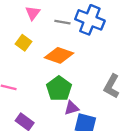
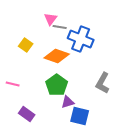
pink triangle: (33, 13) -> (51, 19), moved
blue cross: (90, 20) -> (81, 39), moved

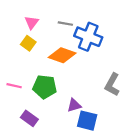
pink triangle: (51, 19) -> (32, 22), moved
green pentagon: (57, 85) -> (45, 87), moved, turned -30

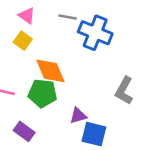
pink triangle: (32, 22) -> (27, 16), turned -32
orange diamond: (62, 55) -> (50, 71), moved, turned 48

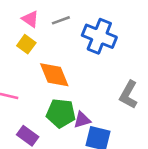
gray line: (68, 17) -> (61, 20), moved, turned -30
green pentagon: (43, 93) -> (61, 113), moved

